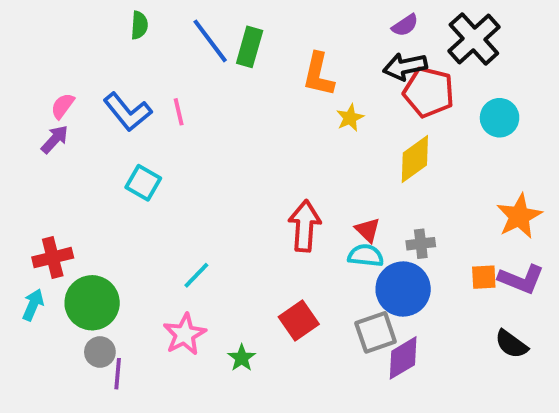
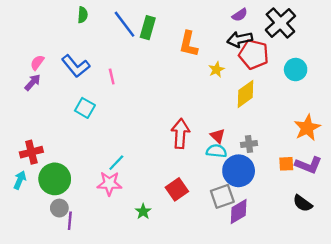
pink line: (179, 112) -> (112, 77), moved
yellow star: (350, 118) -> (216, 70), moved
pink star: (185, 334) -> (109, 184), moved, turned 30

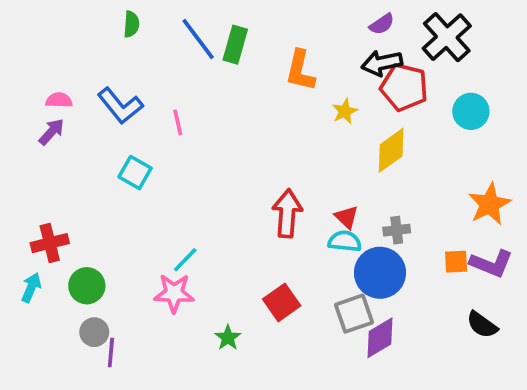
pink semicircle: (37, 63) -> (59, 100), turned 56
green circle: (55, 179) -> (87, 286), size x0.7

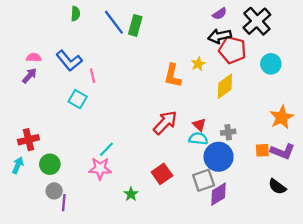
orange L-shape: (300, 71) -> (173, 76), moved
pink line: (178, 122) -> (93, 76), moved
red arrow: (287, 213) -> (165, 123), turned 40

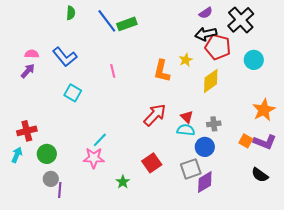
green rectangle: (135, 25) -> (127, 24), turned 54
pink line: (93, 76) -> (113, 71), moved
orange square: (262, 150) -> (246, 141), turned 32
blue circle: (219, 157) -> (205, 147), size x0.7

